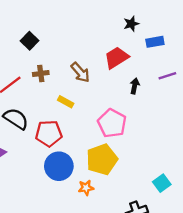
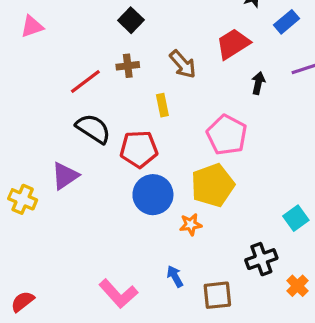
black square: (29, 41) -> (131, 20), moved
blue rectangle: (155, 42) -> (286, 22), turned -30
yellow rectangle: (66, 102) -> (162, 105), turned 49

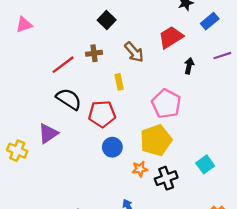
black square: (131, 20) -> (107, 20), moved
blue circle: (153, 195) -> (112, 147), size x0.7
cyan square: (296, 218) -> (205, 164), moved
black cross: (261, 259) -> (166, 178), moved

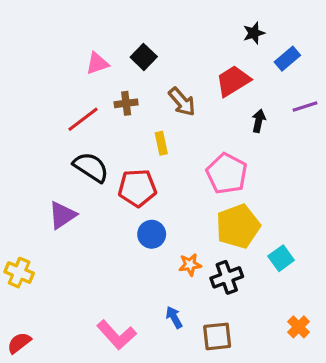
pink triangle: (24, 25) -> (97, 63), moved
yellow pentagon: (156, 140) -> (238, 226), moved
yellow cross: (17, 151) -> (19, 273), moved

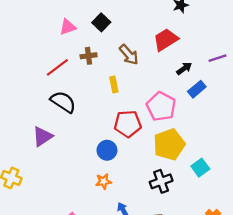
blue rectangle: (287, 59) -> (197, 89), moved
black arrow: (259, 121) -> (184, 68), turned 42
red pentagon: (137, 188) -> (128, 124), moved
orange star: (190, 265) -> (104, 181), moved

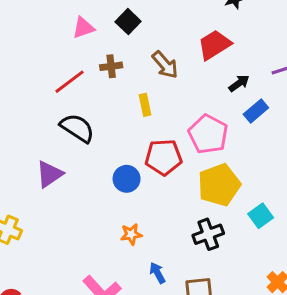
blue circle: (107, 150) -> (127, 179), moved

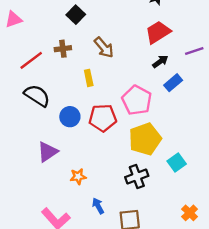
pink triangle: (83, 28) -> (14, 19), moved
red trapezoid: (214, 45) -> (158, 32), moved
purple triangle: (49, 174) -> (48, 152), moved
blue circle: (127, 179) -> (70, 117), moved

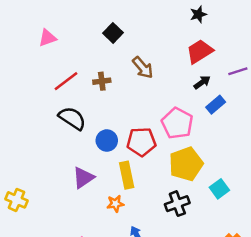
brown cross: (63, 49) -> (102, 81), moved
yellow rectangle: (89, 78) -> (127, 175), moved, size x1.5

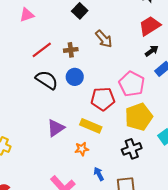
blue circle: (107, 141) -> (75, 77), moved
yellow rectangle: (127, 175) -> (91, 126), turned -55

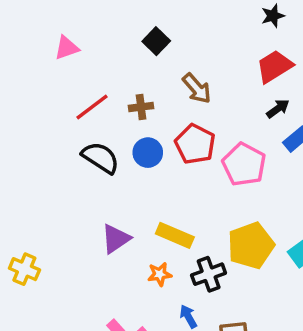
red pentagon: (103, 99) -> (195, 144), moved, turned 30
yellow pentagon: (139, 117) -> (251, 245), moved
black cross: (132, 149) -> (209, 274), moved

